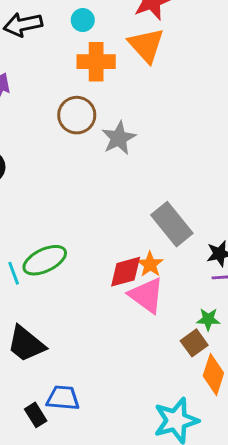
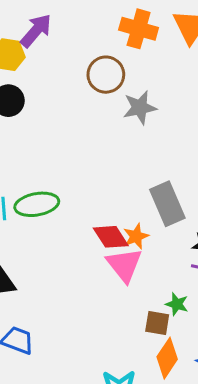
red diamond: (126, 272) -> (111, 237), turned 57
brown square: (194, 343) -> (157, 323), turned 30

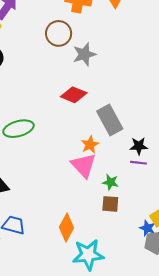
red diamond: (111, 237) -> (74, 95), moved, turned -30
green star: (177, 304) -> (110, 182), moved
orange diamond: (167, 358) -> (67, 228), moved

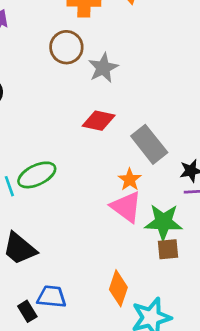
green star: (110, 182) -> (163, 222), size x1.8

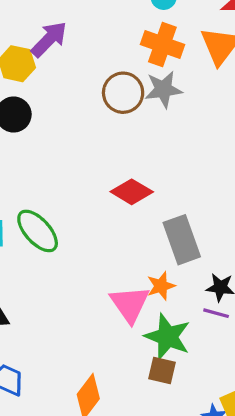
gray star: (103, 68) -> (163, 89), moved
green ellipse: (37, 175) -> (38, 231), turned 54
orange star: (130, 180) -> (161, 286), moved

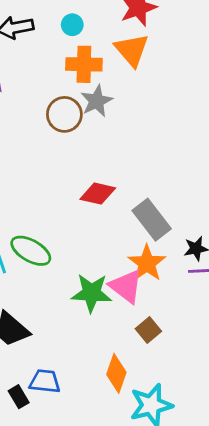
orange star: (161, 286) -> (147, 263), size x1.5
green star: (168, 337) -> (91, 293), moved
brown square: (162, 371) -> (148, 330), moved, turned -35

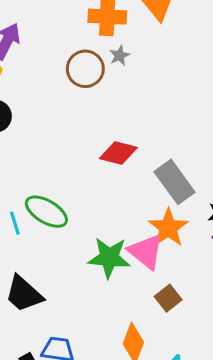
gray star: (97, 101) -> (120, 55), size x0.6

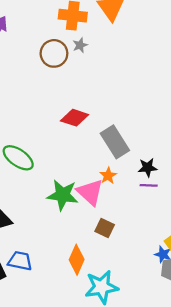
orange star: (168, 228) -> (108, 176), size x0.6
brown square: (168, 298) -> (105, 228), turned -30

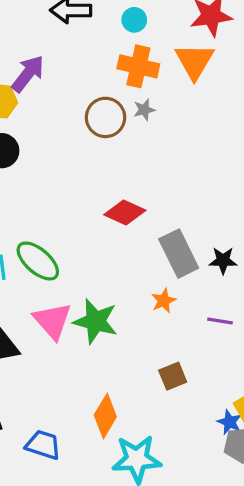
black star: (148, 168) -> (223, 260), moved
pink triangle: (90, 192) -> (52, 321), moved
brown square: (105, 228) -> (173, 376), moved, turned 36
blue trapezoid: (20, 261) -> (43, 445), moved

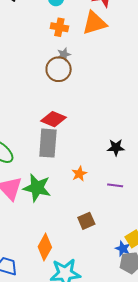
orange triangle: (194, 61) -> (94, 23), turned 44
orange cross: (138, 66) -> (59, 27), size x0.7
brown circle: (106, 117) -> (59, 69), moved
gray rectangle: (179, 254) -> (48, 143), moved, turned 32

